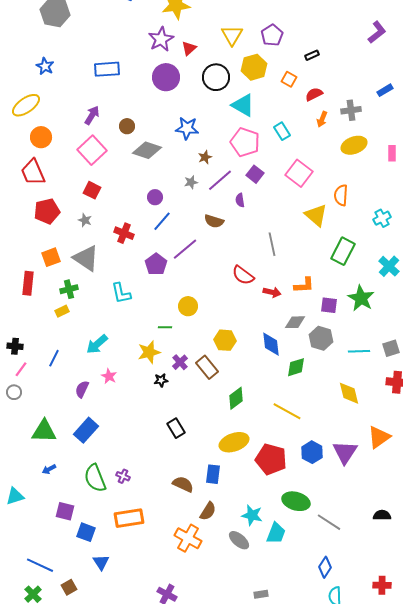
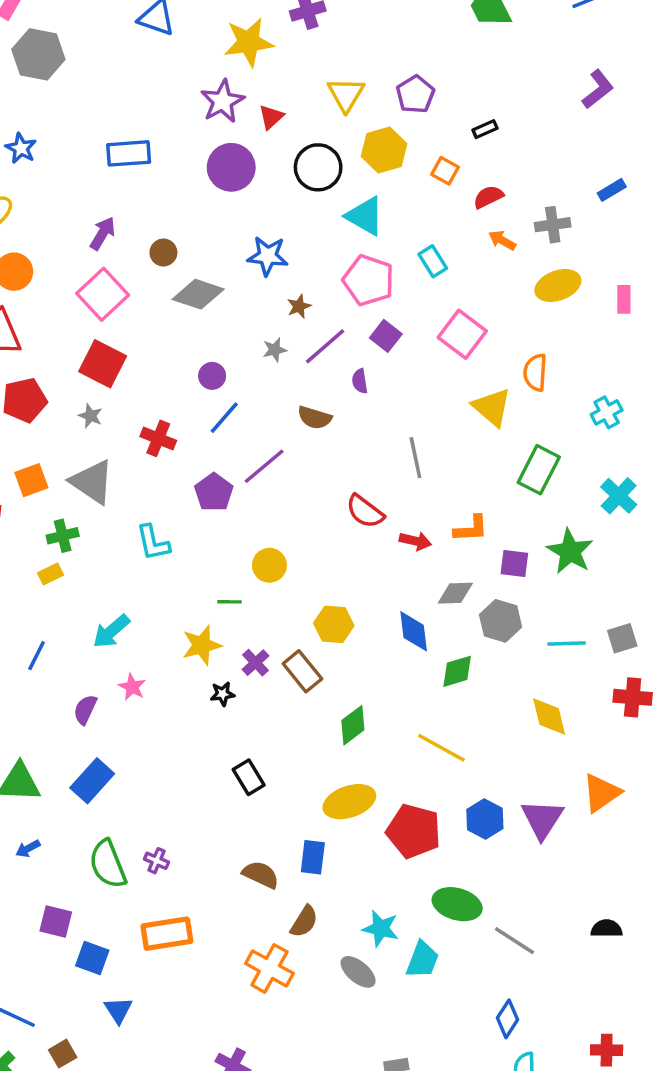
orange arrow: (322, 119) -> (502, 240), turned 98
red square: (92, 190) -> (103, 364), size x1.5

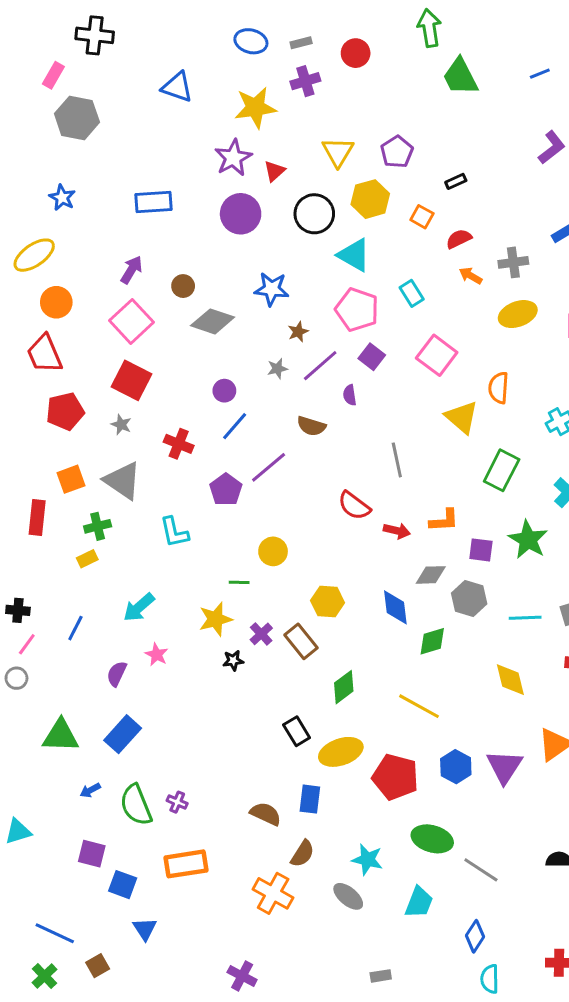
black rectangle: (249, 777) -> (297, 731), moved
blue arrow: (28, 849) -> (90, 790), moved
cyan trapezoid: (422, 960) -> (419, 902), moved

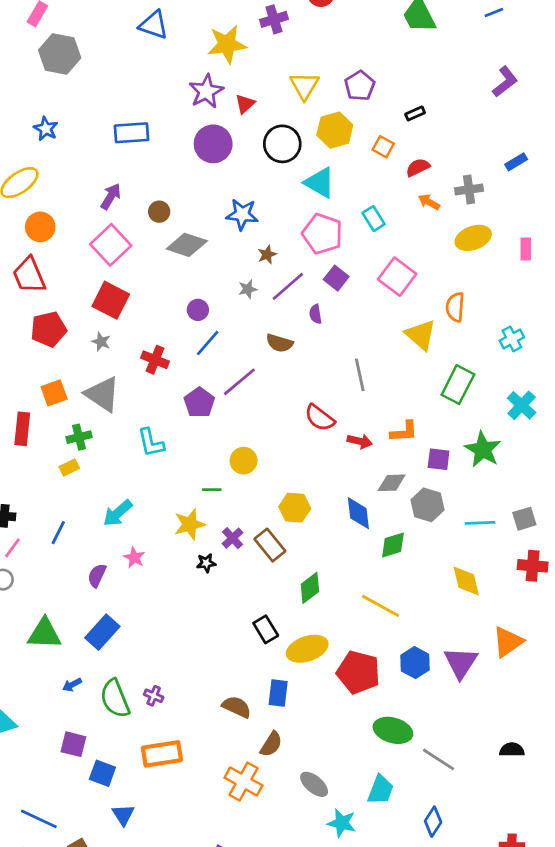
cyan star: (367, 860) -> (342, 823), moved

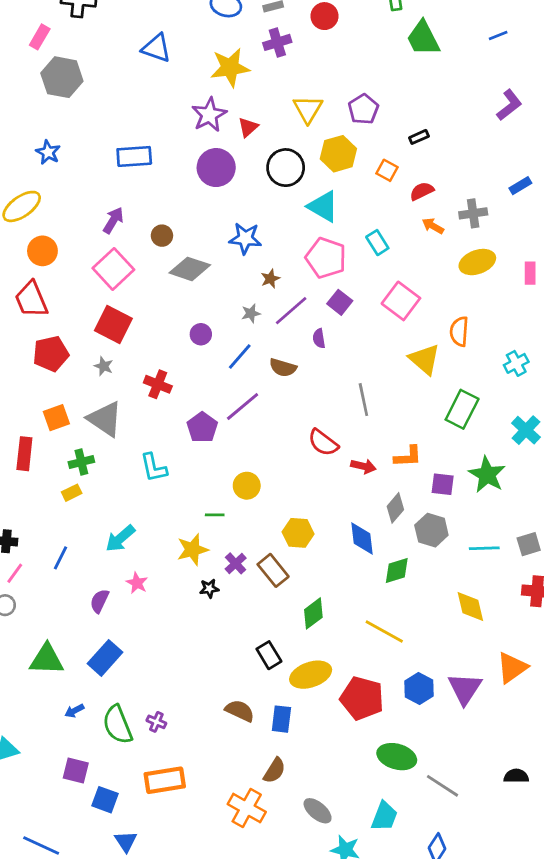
blue line: (208, 343) -> (240, 356), moved
gray diamond: (392, 483) -> (395, 508), turned -48
brown semicircle: (237, 707) -> (240, 711), moved

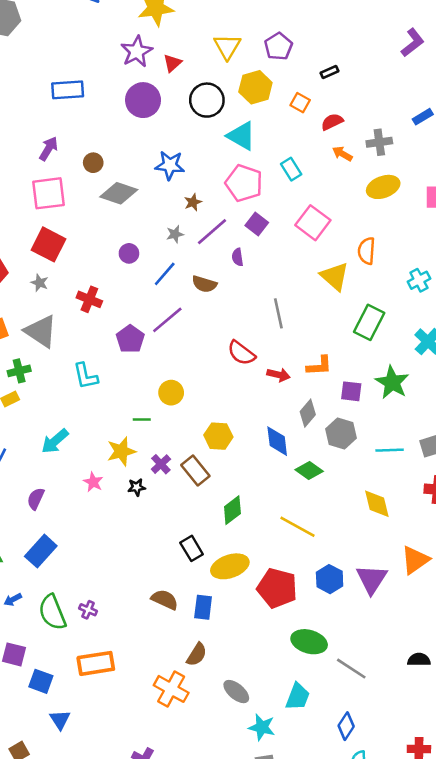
pink square: (113, 269) -> (48, 193), turned 36
green diamond: (397, 570) -> (309, 471), turned 52
pink star: (137, 583) -> (93, 482), moved

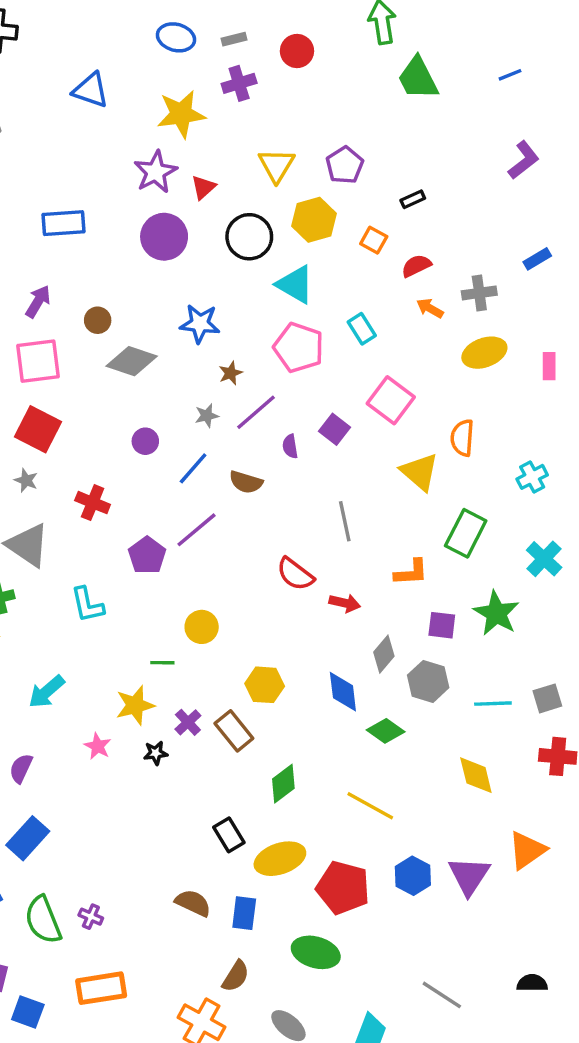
purple square: (257, 224) -> (334, 429), moved
orange L-shape: (319, 366) -> (411, 572), moved
green ellipse: (309, 642) -> (316, 952), moved

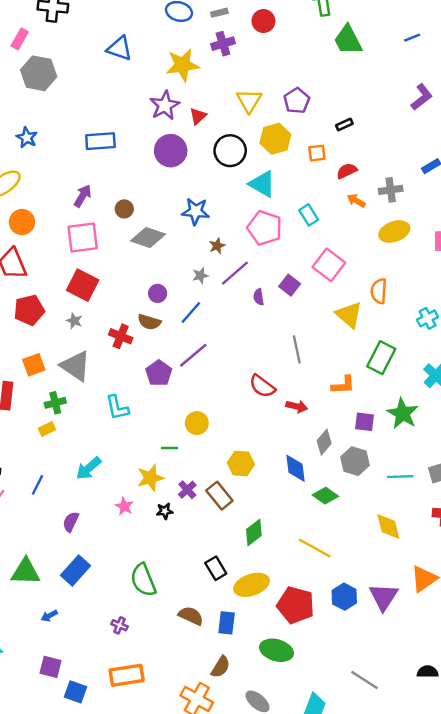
orange square: (374, 240) -> (317, 153), turned -36
brown semicircle: (246, 482) -> (149, 322), moved
green semicircle: (43, 920) -> (143, 580), moved

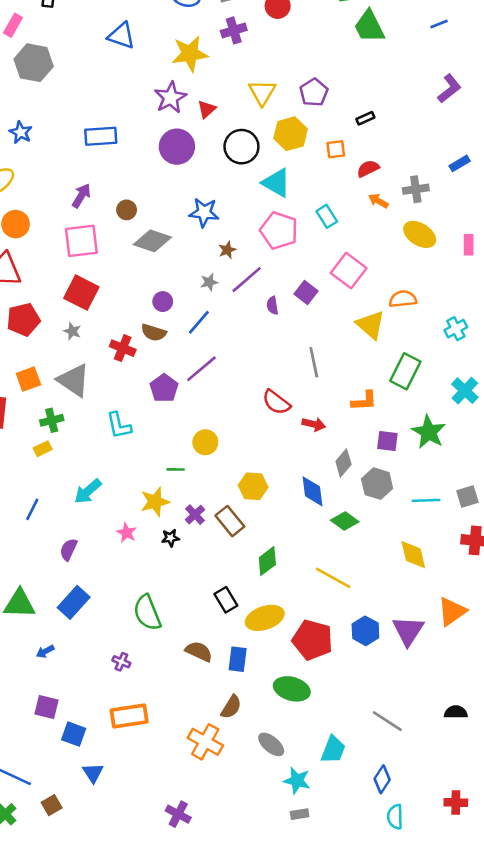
yellow ellipse: (394, 232) -> (420, 234), turned 52
orange semicircle: (379, 291) -> (403, 299), turned 80

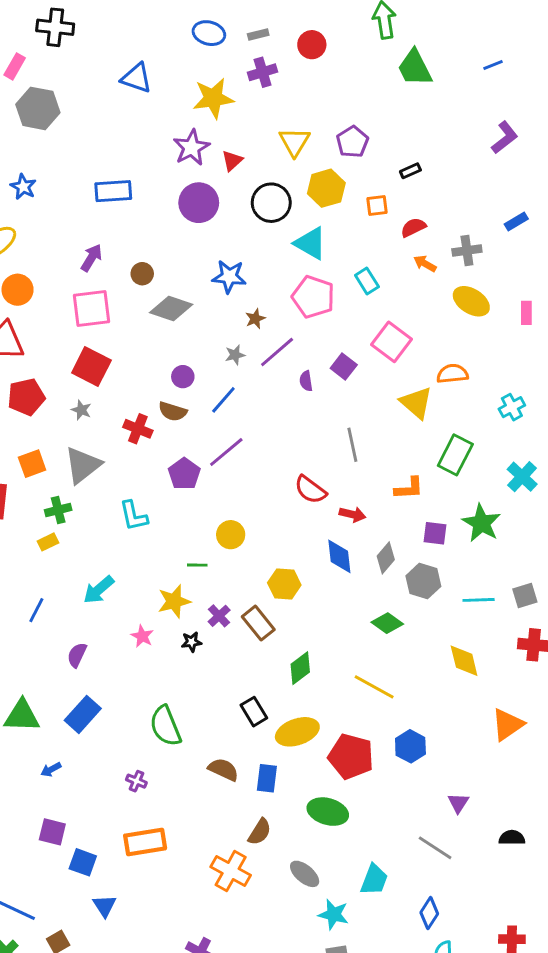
gray triangle: (74, 380) -> (83, 465), turned 48
blue diamond: (312, 491) -> (339, 556), moved
purple triangle: (408, 631) -> (458, 803), moved, size x0.6

